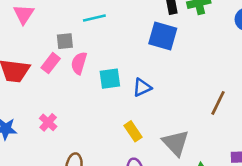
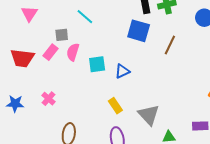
cyan line: (94, 18) -> (85, 17), turned 54
brown line: (218, 103) -> (170, 45), moved

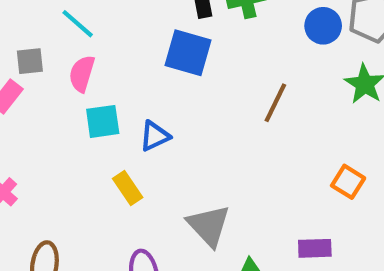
brown line: (170, 45) -> (275, 103), moved
pink semicircle: (73, 52) -> (82, 74), moved
yellow rectangle: (115, 106) -> (128, 188), moved

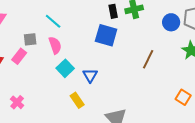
pink semicircle: (82, 74) -> (55, 45), turned 144
cyan square: (103, 121) -> (65, 68), turned -36
blue triangle: (155, 136) -> (90, 75), turned -35

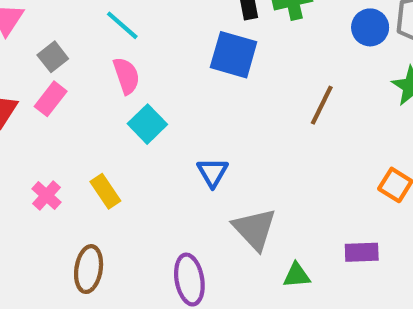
gray square: (30, 39) -> (53, 57), moved, turned -32
blue triangle: (90, 75) -> (213, 172), moved
yellow rectangle: (77, 100) -> (105, 191), moved

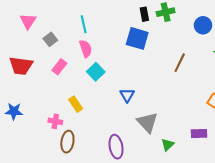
cyan line: (122, 25) -> (84, 24), turned 36
pink rectangle: (51, 99) -> (59, 67), moved
pink cross: (47, 195) -> (55, 121), moved, turned -32
green triangle: (297, 275) -> (168, 145), turned -40

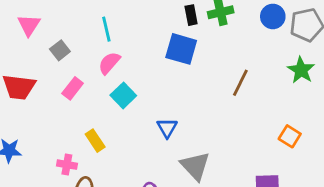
blue circle: (203, 25) -> (273, 16), moved
pink semicircle: (86, 49) -> (109, 63), turned -120

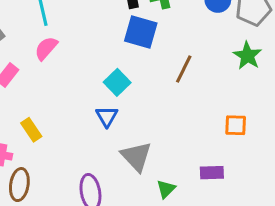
blue square: (181, 49) -> (141, 32), moved
cyan square: (123, 95) -> (117, 82), moved
orange square: (290, 136) -> (236, 125), turned -30

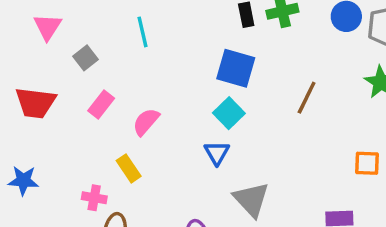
blue square: (141, 32) -> (236, 68), moved
pink semicircle: (46, 48) -> (146, 122), moved

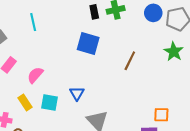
cyan square: (229, 113) -> (49, 102), moved, turned -36
orange square: (367, 163) -> (161, 115), moved

